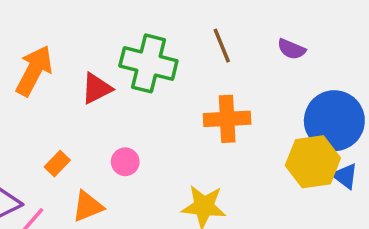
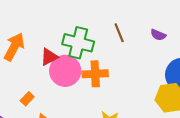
orange cross: (227, 119) -> (95, 74), moved
pink circle: (125, 162) -> (65, 71), moved, size x2.0

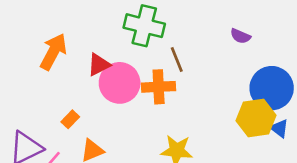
brown line: (119, 33) -> (177, 60), moved
green cross: (78, 43) -> (144, 26), moved

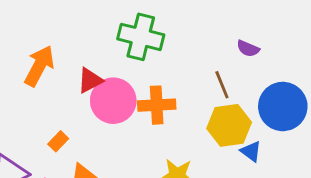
brown line: (177, 60) -> (222, 85), moved
yellow hexagon: (256, 118) -> (229, 125), moved
blue triangle: (279, 128) -> (251, 151), moved

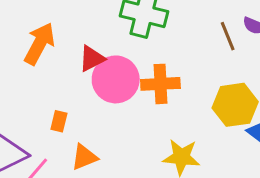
brown line: (222, 85) -> (228, 36), moved
orange rectangle: (58, 141) -> (59, 121), turned -30

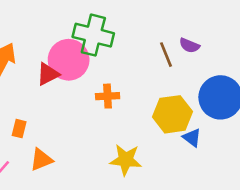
pink circle: (116, 79) -> (69, 60), moved
orange cross: (160, 84) -> (108, 96), size x0.7

